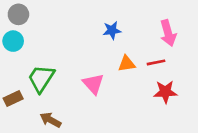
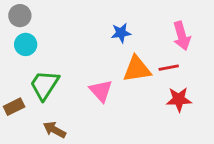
cyan circle: (13, 41) -> (26, 44), moved
orange triangle: (127, 64) -> (137, 69), size x1.5

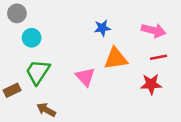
pink arrow: (182, 36) -> (154, 30), turned -60
cyan circle: (26, 44) -> (32, 38), moved
red line: (169, 68) -> (158, 57), moved

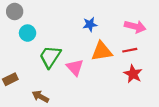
red line: (158, 57) -> (130, 50), moved
green trapezoid: (38, 72) -> (50, 57), moved
red star: (151, 84) -> (133, 74), turned 30

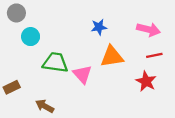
red line: (130, 50) -> (154, 55), moved
green trapezoid: (50, 57) -> (55, 62), turned 65

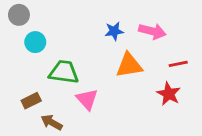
pink arrow: (148, 29) -> (152, 31), moved
pink triangle: (82, 74) -> (87, 99), moved
brown rectangle: (12, 87) -> (31, 101), moved

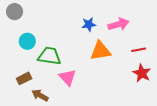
pink arrow: (152, 31) -> (118, 24), turned -30
cyan circle: (35, 42) -> (27, 41), moved
red star: (169, 94) -> (142, 73), moved

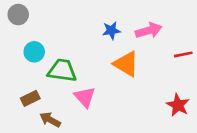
red line: (139, 50) -> (183, 54), moved
orange triangle: (100, 51) -> (126, 64), turned 40
red star: (142, 73) -> (178, 105), moved

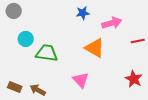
blue star: (111, 31) -> (83, 13), moved
pink triangle: (85, 97) -> (81, 80), moved
brown rectangle: (30, 98) -> (15, 87), moved, turned 48

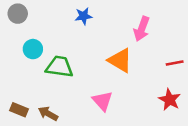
blue star: (83, 13) -> (83, 16), moved
pink arrow: (112, 23) -> (142, 29), turned 126
red line: (138, 41) -> (175, 63), moved

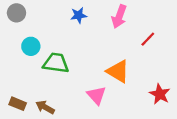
pink arrow: (142, 29) -> (119, 16), moved
orange triangle: (120, 60) -> (118, 71), moved
red line: (175, 63) -> (148, 39), moved, turned -35

